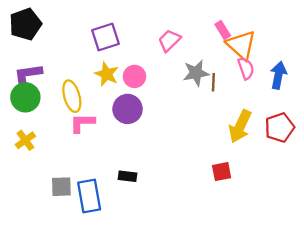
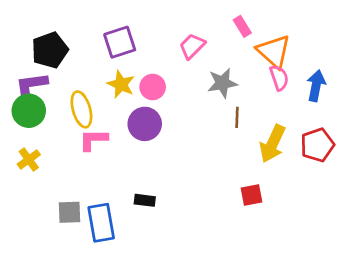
black pentagon: (25, 24) -> (50, 50), moved
pink rectangle: (223, 30) -> (242, 26), moved
brown line: (213, 82) -> (237, 117), moved

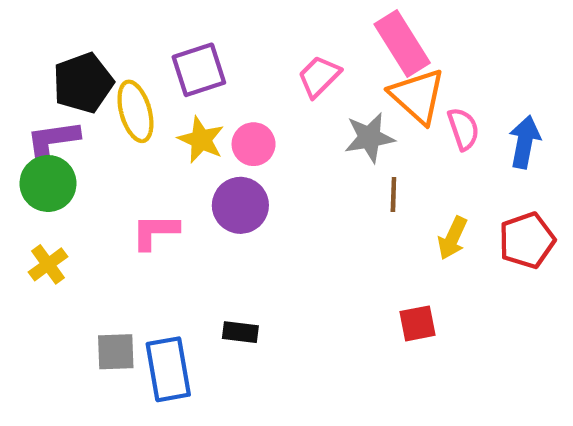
pink rectangle: (242, 26) -> (402, 44), size x1.8
orange triangle: (274, 51) -> (417, 96), moved
yellow ellipse: (81, 109) -> (135, 111), moved
yellow arrow: (273, 144) -> (452, 238), size x0.7

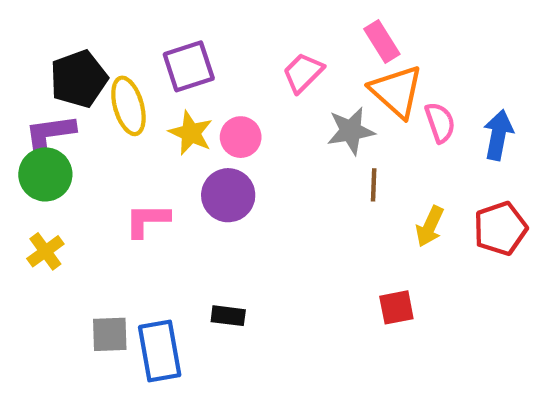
pink rectangle: (402, 44) -> (382, 42), size x0.7

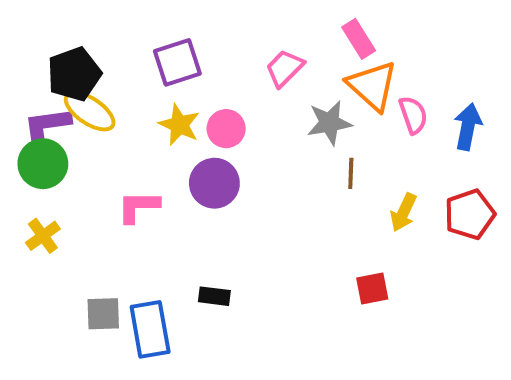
yellow ellipse: (128, 106) -> (90, 111), moved, turned -40

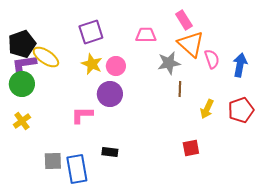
pink trapezoid: (285, 68) -> (146, 35), turned 45
black pentagon: (74, 74) -> (22, 44), moved
pink L-shape: (138, 207) -> (82, 115), moved

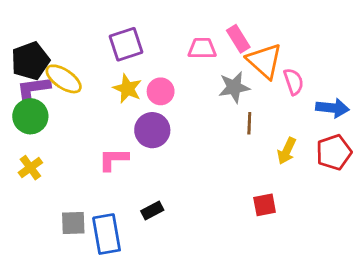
pink rectangle: (184, 20) -> (238, 39), moved
blue arrow: (240, 65) -> (332, 108), moved, turned 85
black rectangle: (110, 152) -> (152, 211), turned -35

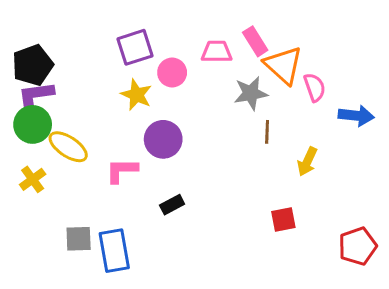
yellow ellipse: (64, 79) -> (68, 147), moved
pink circle: (161, 91) -> (172, 73), moved
red pentagon: (334, 152) -> (358, 246), moved
black rectangle: (152, 211) -> (172, 205), moved

